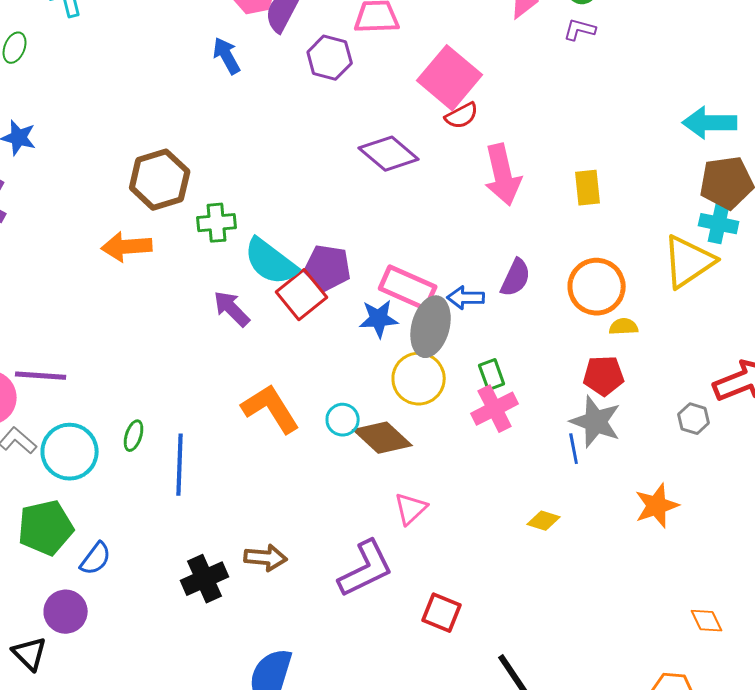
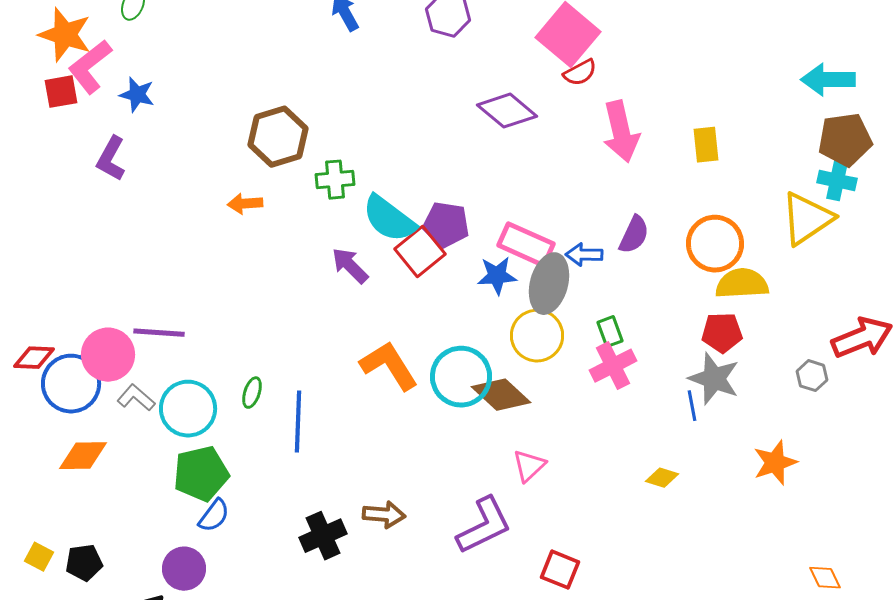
orange arrow: (127, 247) -> (245, 204), size x0.7
yellow semicircle: (624, 327) -> (742, 284), size x1.8
cyan circle: (343, 420) -> (461, 377), size x1.8
green pentagon: (46, 528) -> (201, 474), moved

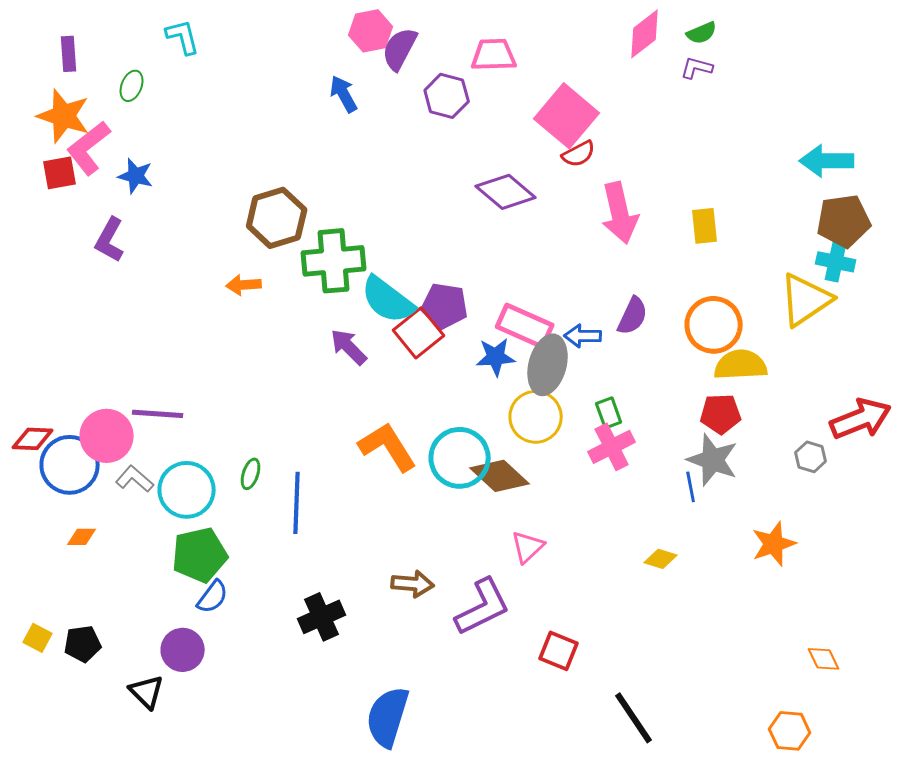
green cross: (335, 180) -> (334, 261), size x1.6
orange diamond: (83, 456) -> (82, 537), size x0.6
brown arrow: (384, 515) -> (413, 584), moved

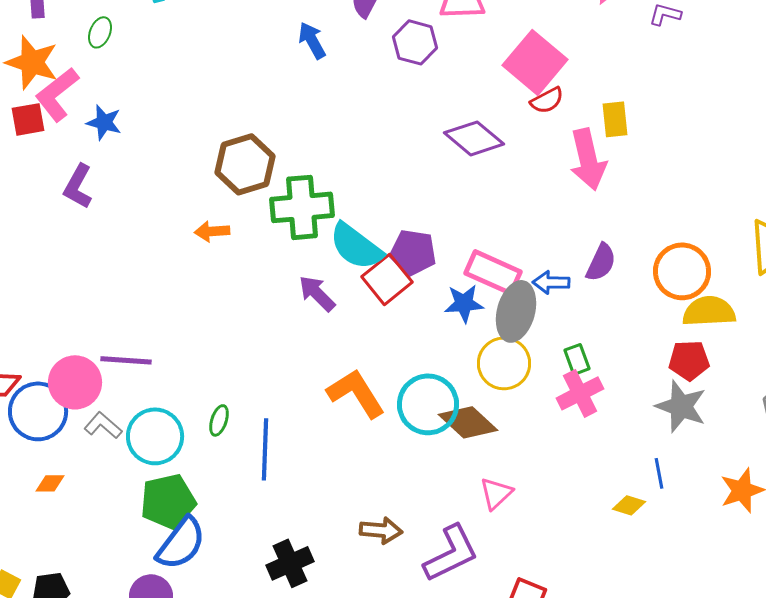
yellow rectangle: (705, 226) -> (615, 119), moved
blue line: (691, 487) -> (659, 473), moved
blue semicircle: (213, 597) -> (181, 543), size x1.6

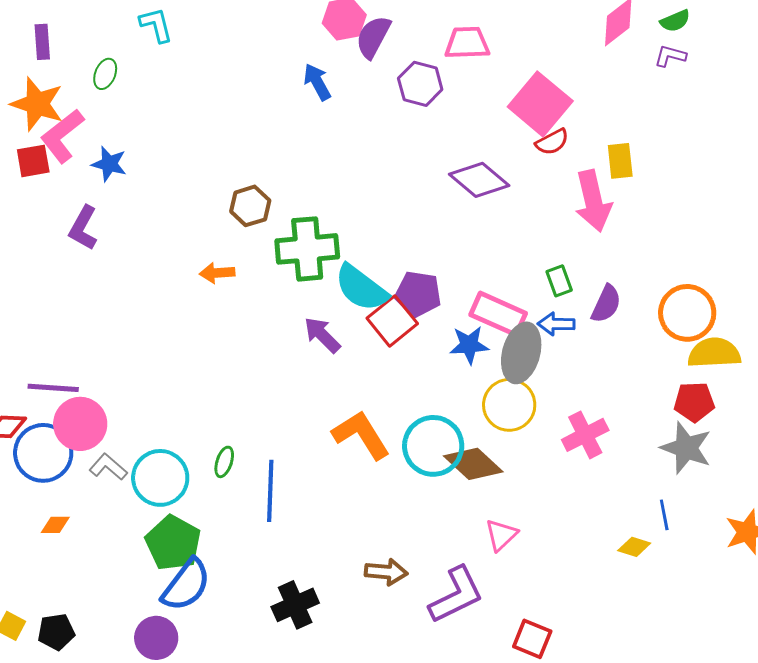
brown hexagon: (245, 164) -> (250, 206), size x0.7
green rectangle: (577, 359) -> (559, 281), moved
purple line: (126, 360) -> (53, 388), moved
green pentagon: (168, 501) -> (173, 543), turned -30

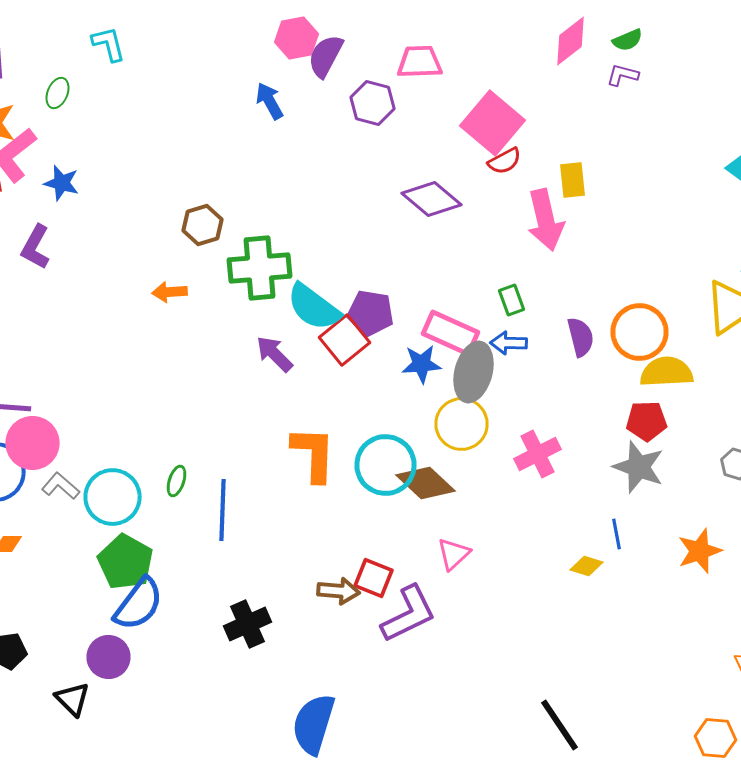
purple semicircle: (606, 304) -> (580, 337), moved, turned -39
orange L-shape: (361, 435) -> (314, 454), turned 34
red square: (532, 639) -> (374, 578), moved

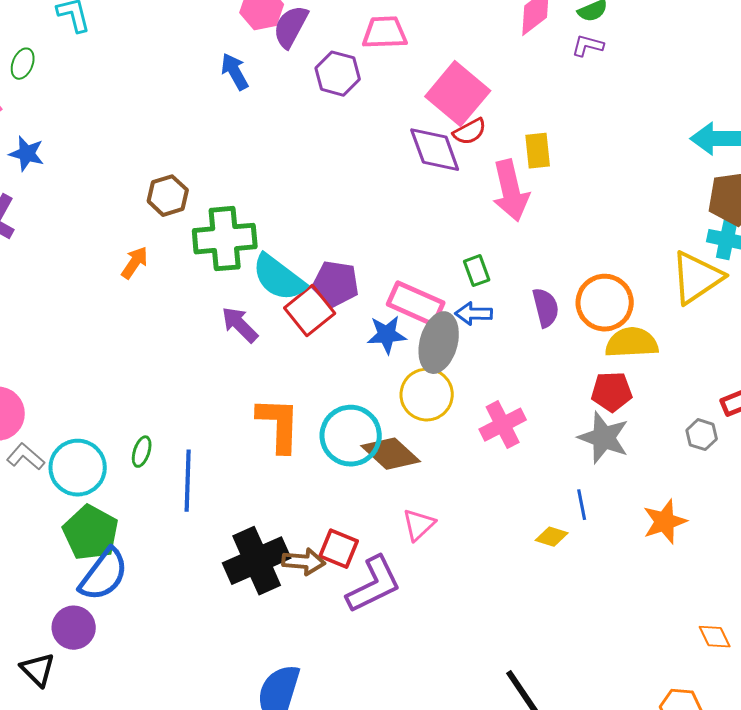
purple diamond: (432, 199) -> (435, 150), moved, turned 30
orange arrow: (170, 292) -> (135, 263), turned 128
black cross: (248, 624) -> (257, 561), moved, size x1.4

